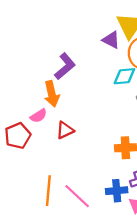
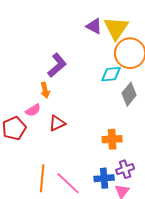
purple triangle: (111, 40) -> (94, 26), moved
orange arrow: (52, 94) -> (45, 90), size x0.7

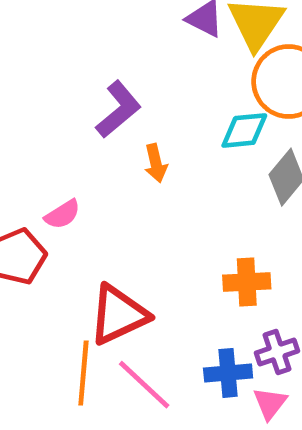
orange arrow: (45, 90) -> (156, 163), moved
red triangle: (57, 123) -> (118, 315), moved, size x1.6

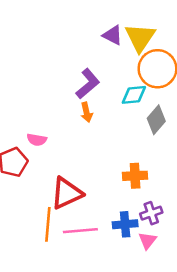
purple L-shape: (118, 109) -> (88, 84), moved
pink semicircle: (62, 214) -> (37, 140), turned 42
pink line: (144, 385) -> (80, 231), turned -48

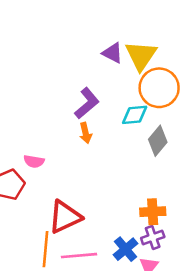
orange cross: (135, 176) -> (153, 212), moved
blue cross: (125, 224) -> (126, 249), turned -35

